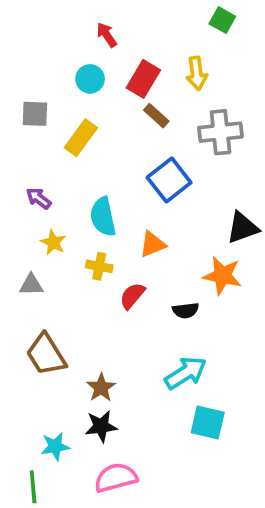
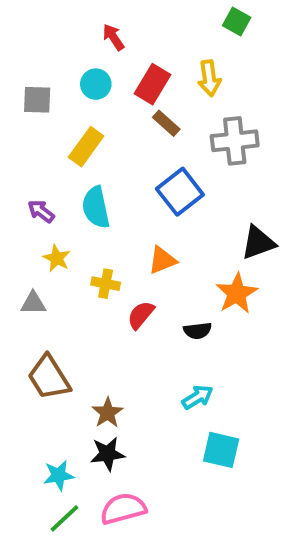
gray square: (35, 114) -> (37, 100), moved
cyan semicircle: (103, 217) -> (96, 207), moved
orange star: (222, 276) -> (237, 293), turned 30
cyan arrow: (186, 373) -> (198, 397), size x0.7
green line: (33, 487) -> (65, 518), moved, turned 52

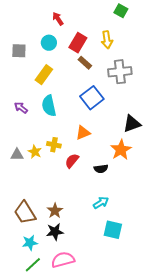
yellow star: (57, 258) -> (35, 152), moved
brown trapezoid: (49, 378) -> (25, 213), moved

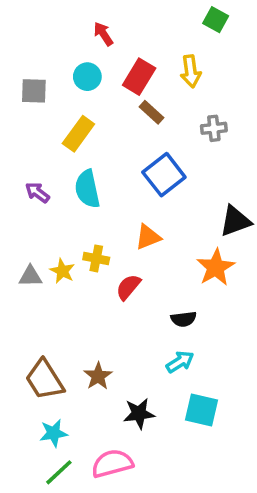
gray cross: (120, 72) -> (214, 128), size x0.6
black semicircle: (101, 169) -> (184, 319), moved
black star: (55, 232) -> (139, 414), moved

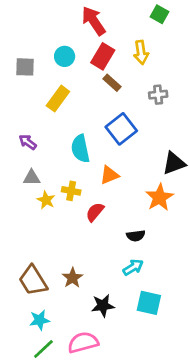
red arrow: (103, 34) -> (94, 21), moved, size x1.6
cyan semicircle: (87, 189) -> (80, 149), moved
gray triangle: (30, 276) -> (32, 178), moved

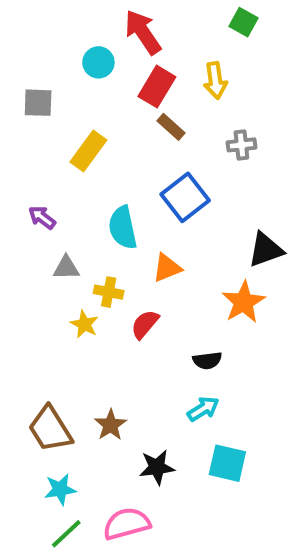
cyan circle: (65, 56) -> (98, 62), moved
gray triangle: (32, 178) -> (66, 268), moved
yellow star: (46, 200) -> (84, 324), moved

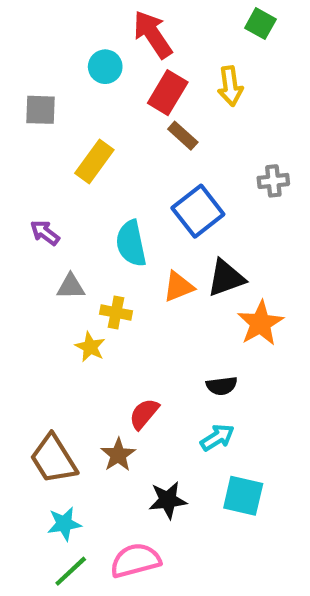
gray cross: (241, 145) -> (273, 181), moved
black triangle: (266, 250) -> (226, 278), moved
red semicircle: (145, 324) -> (144, 414), moved

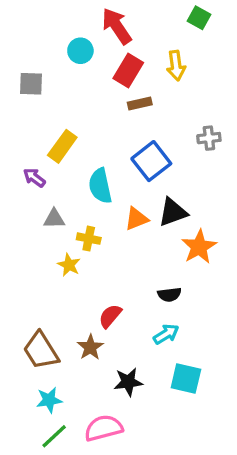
brown rectangle: (183, 136) -> (140, 103), turned -55
yellow rectangle: (94, 162) -> (62, 146), moved

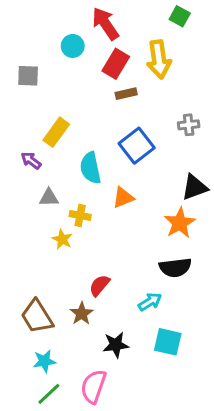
yellow arrow: (176, 66) -> (159, 59), size x1.4
black triangle: (173, 212) -> (195, 187), moved
black semicircle: (169, 295) -> (175, 268), moved, size x1.5
pink semicircle: (104, 428) -> (93, 386), turned -56

